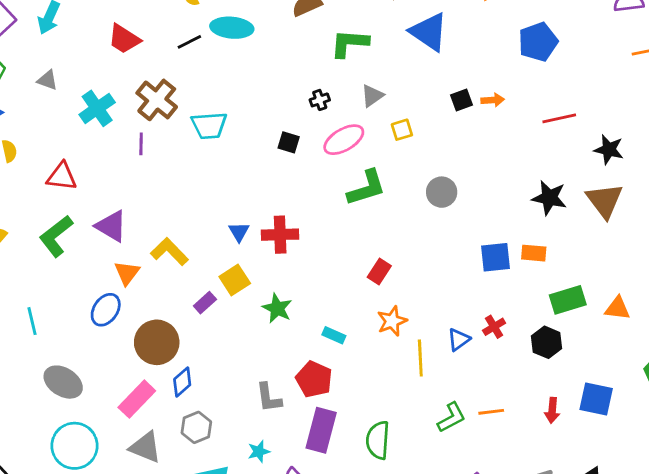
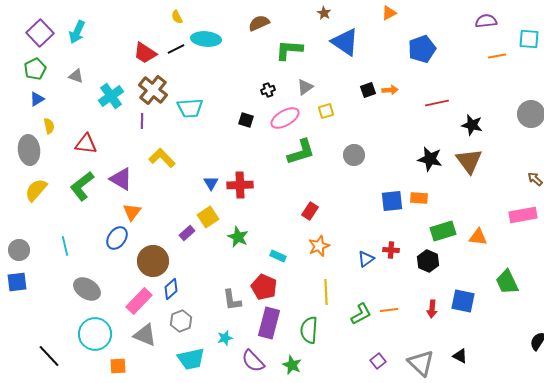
red trapezoid: (124, 39) -> (145, 53), moved
yellow L-shape: (169, 252) -> (162, 158), moved
red cross: (494, 327) -> (391, 250), turned 35
yellow line: (420, 358) -> (326, 292), moved

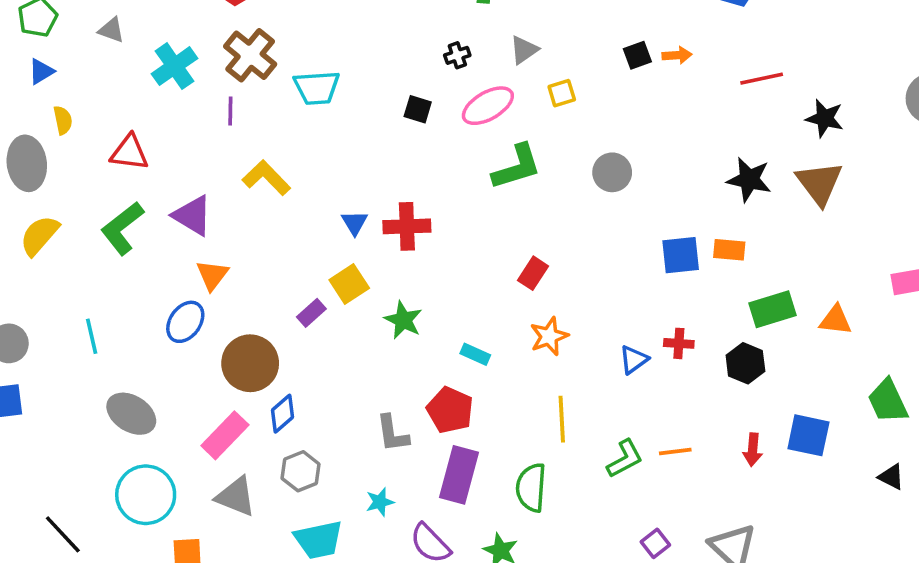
black triangle: (460, 356) -> (891, 477), moved

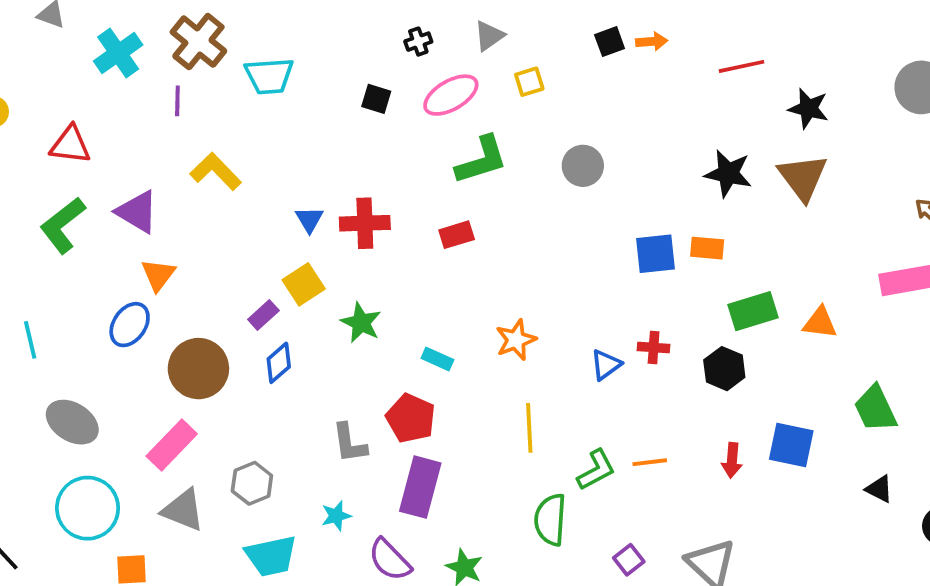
red rectangle: (533, 273) -> (457, 235), moved, turned 40
blue diamond: (283, 414) -> (279, 363), moved
green semicircle: (531, 488) -> (550, 520), moved

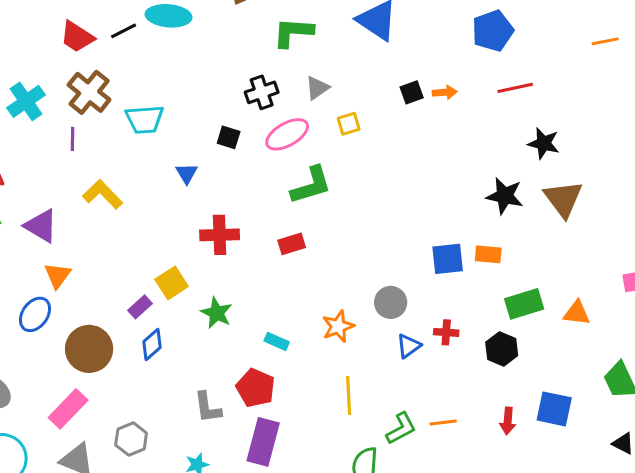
black cross: (418, 42) -> (262, 92), size x1.5
red line: (742, 66) -> (515, 88), moved
black star: (808, 108) -> (544, 143), moved
gray circle: (583, 166) -> (391, 302), moved
blue triangle: (309, 219) -> (187, 173), moved

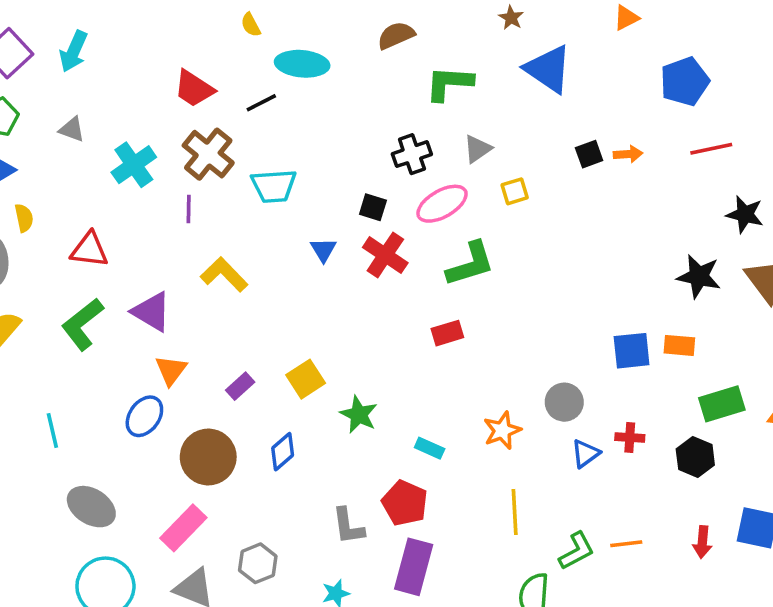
black line: (124, 31) -> (261, 103), moved
red cross: (220, 235) -> (385, 255), moved, turned 36
purple rectangle: (140, 307) -> (240, 386), moved

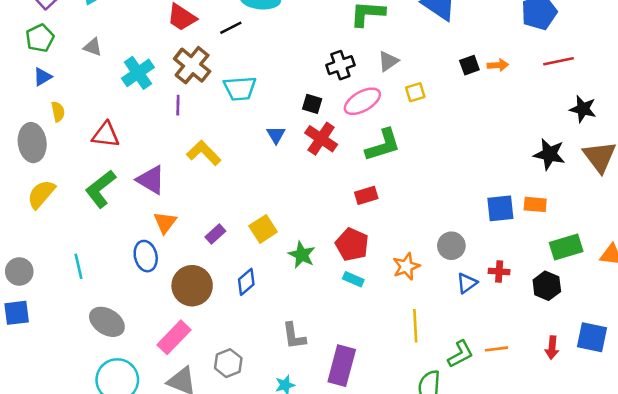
blue ellipse: (144, 416) -> (146, 256), turned -48
red pentagon: (405, 503) -> (352, 244), moved

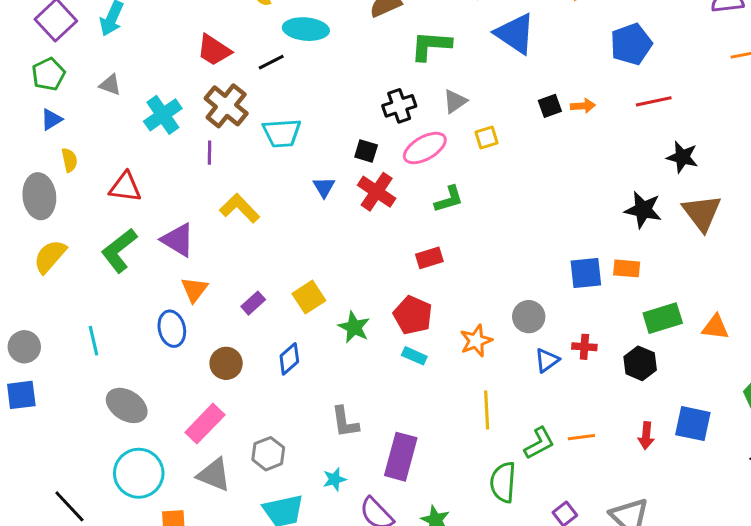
green L-shape: (383, 145) -> (449, 199), size x0.7
brown circle: (192, 286) -> (226, 363), size x0.7

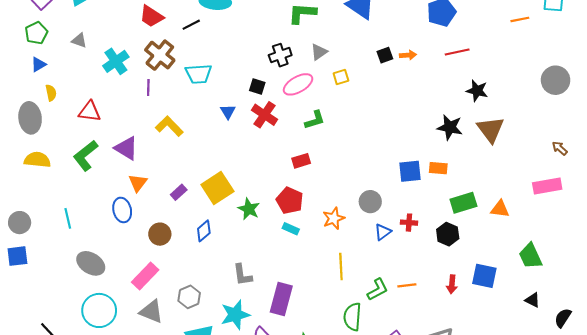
yellow semicircle: (50, 256) -> (37, 160), turned 55
yellow square: (309, 297) -> (217, 188), size x1.4
cyan star: (334, 479) -> (235, 315), size x1.8

